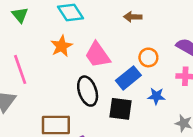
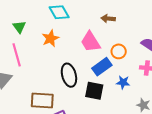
green triangle: (20, 15) -> (19, 27), moved
pink trapezoid: (98, 55) -> (90, 42), moved

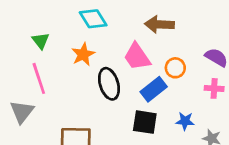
brown arrow: (108, 19) -> (159, 24), size x1.5
black ellipse: (69, 75) -> (109, 84), moved
blue star: (123, 82) -> (185, 121), moved

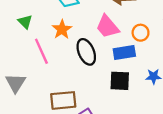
pink line: (39, 78) -> (41, 51), moved
blue rectangle: (154, 89) -> (124, 53), turned 35

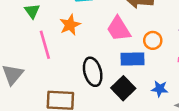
black ellipse: (86, 52) -> (93, 72), moved
black square: (120, 81) -> (123, 88), turned 35

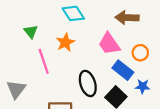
blue rectangle: (132, 59) -> (123, 70), turned 42
blue star: (160, 89) -> (143, 86), moved

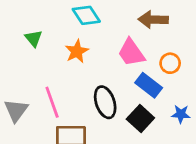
pink line: (44, 61) -> (52, 102), moved
blue star: (143, 86) -> (181, 114), moved

